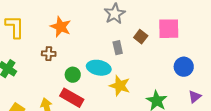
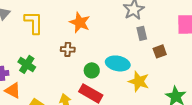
brown square: (141, 37) -> (160, 51), moved, turned 32
gray rectangle: (118, 48) -> (142, 33), moved

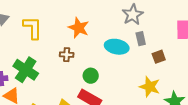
cyan ellipse: (118, 63) -> (117, 47), moved
green cross: (27, 64) -> (26, 70), size x1.4
yellow star: (139, 81) -> (150, 87), moved

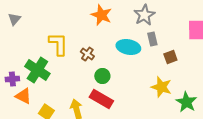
yellow L-shape: (33, 28) -> (58, 44), moved
orange star: (79, 28) -> (101, 15), moved
brown cross: (67, 55) -> (87, 54), moved, turned 32

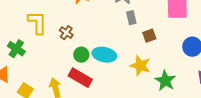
cyan ellipse: (128, 47) -> (104, 55), moved
green cross: (37, 70) -> (16, 49), size x0.7

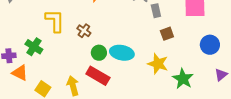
gray rectangle: (131, 18) -> (156, 11), moved

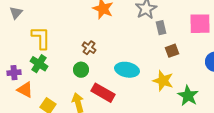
yellow L-shape: (55, 21) -> (41, 38), moved
green circle: (99, 53) -> (81, 70), moved

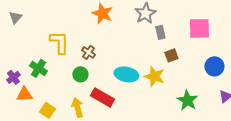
yellow L-shape: (41, 38) -> (59, 42), moved
purple cross: (14, 73) -> (13, 77), turned -32
yellow star: (163, 81) -> (154, 76), moved
orange triangle: (25, 90) -> (24, 94), turned -30

